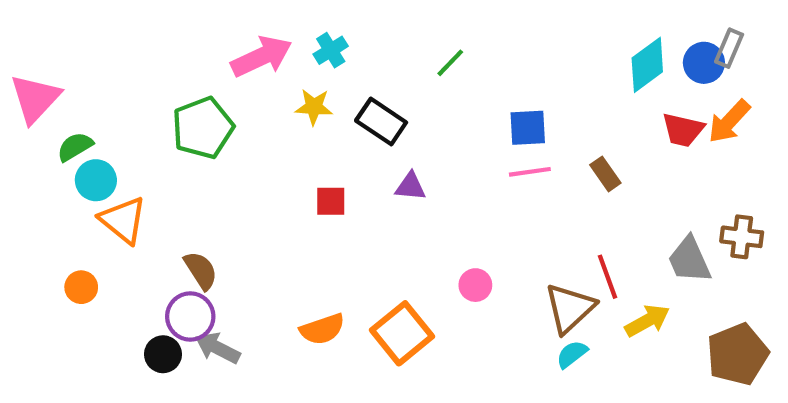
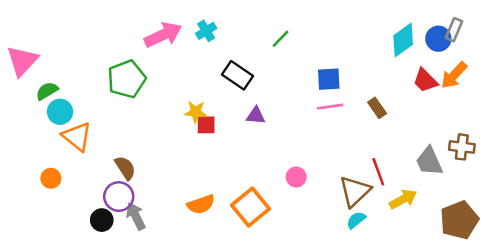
yellow star: (314, 107) -> (196, 112), moved
red trapezoid: (683, 130) -> (425, 80), turned 32
gray arrow: (217, 348) -> (136, 216), turned 36

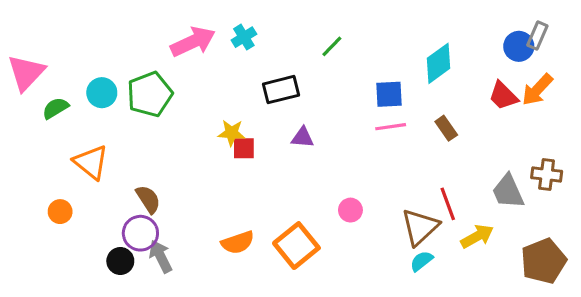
cyan diamond: (403, 40) -> (438, 63), moved
black rectangle: (237, 75) -> (281, 90), turned -48
cyan circle: (60, 112) -> (102, 93), moved

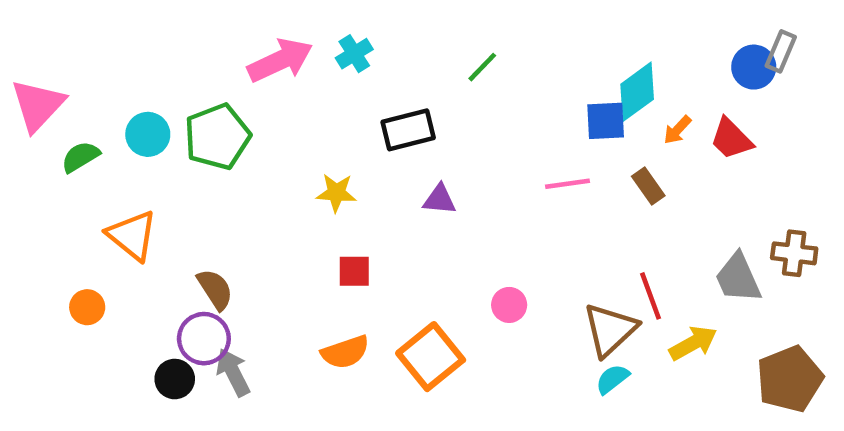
orange arrow: (537, 90) -> (677, 130), moved, size x0.6
blue square: (389, 94) -> (606, 121), moved
red square: (244, 148) -> (354, 271), moved

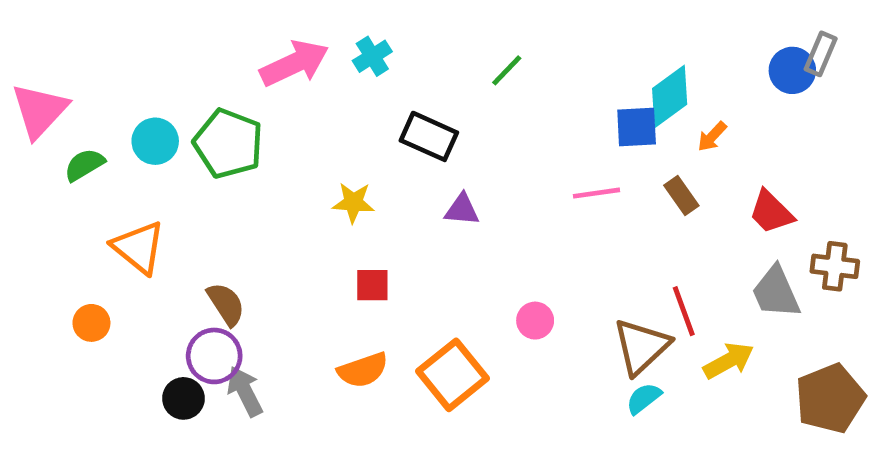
black rectangle: (408, 130) -> (429, 136), turned 38
green pentagon: (217, 137) -> (228, 144), turned -30
red trapezoid: (731, 139) -> (771, 212), moved

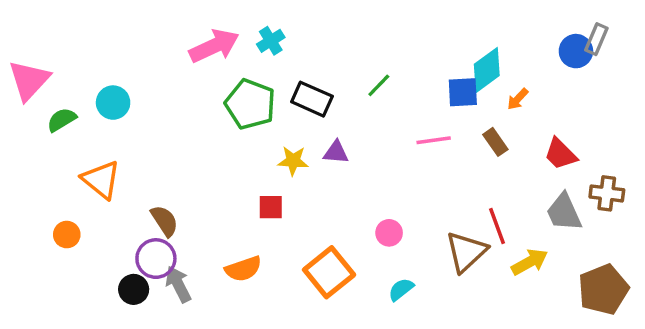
green line: (507, 70) -> (379, 85), moved
green pentagon: (228, 144) -> (250, 104), moved
yellow star: (353, 203) -> (293, 161), moved
orange semicircle: (363, 370) -> (243, 269), moved
cyan semicircle: (644, 398) -> (401, 289), moved

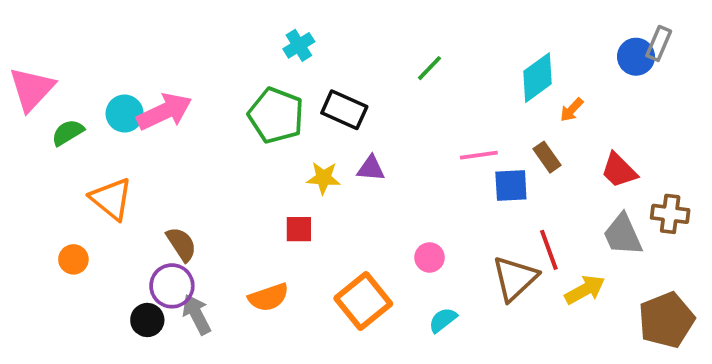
pink arrow: (214, 46) -> (164, 112), moved
green line: (379, 85) -> (430, 68), moved
blue square: (463, 92) -> (511, 186), moved

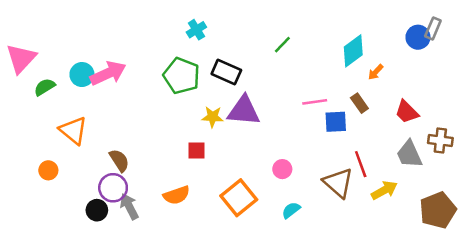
purple triangle: (371, 168) -> (244, 111), size x1.8
brown triangle: (515, 278) -> (338, 183), turned -36

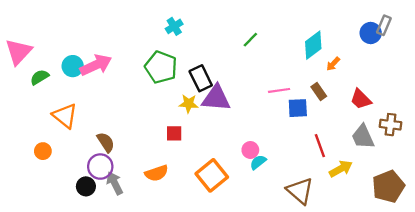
black rectangle: (226, 72) -> (201, 78), moved, turned 40
brown triangle: (338, 183) -> (300, 191), moved
cyan semicircle: (291, 210) -> (258, 162), moved

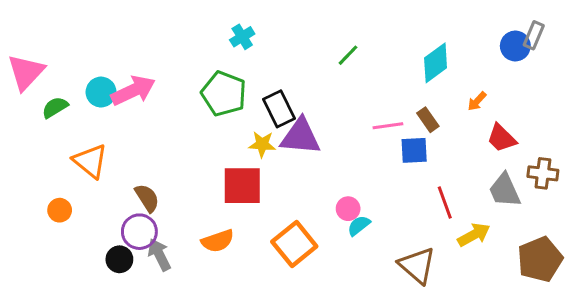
orange arrow: (333, 64) -> (477, 101), moved
brown rectangle: (319, 91) -> (428, 120), moved
red square: (174, 133) -> (242, 186), size x1.8

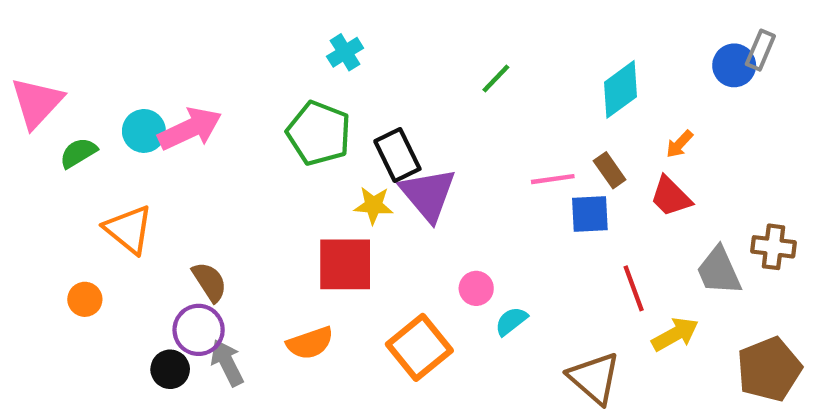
purple triangle: (300, 137) -> (428, 194), turned 45
red trapezoid: (502, 138) -> (671, 197), moved
pink circle: (348, 209) -> (476, 288), moved

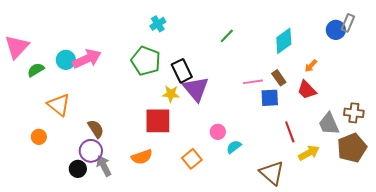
orange square: (419, 347) -> (192, 159), size x0.7
brown pentagon: (769, 369) -> (352, 148), moved

